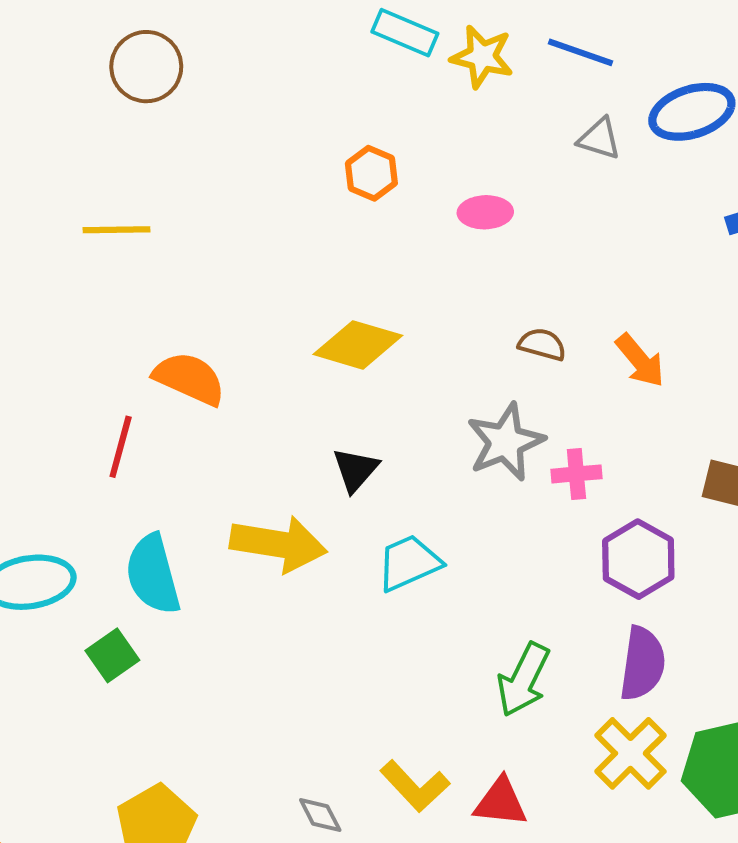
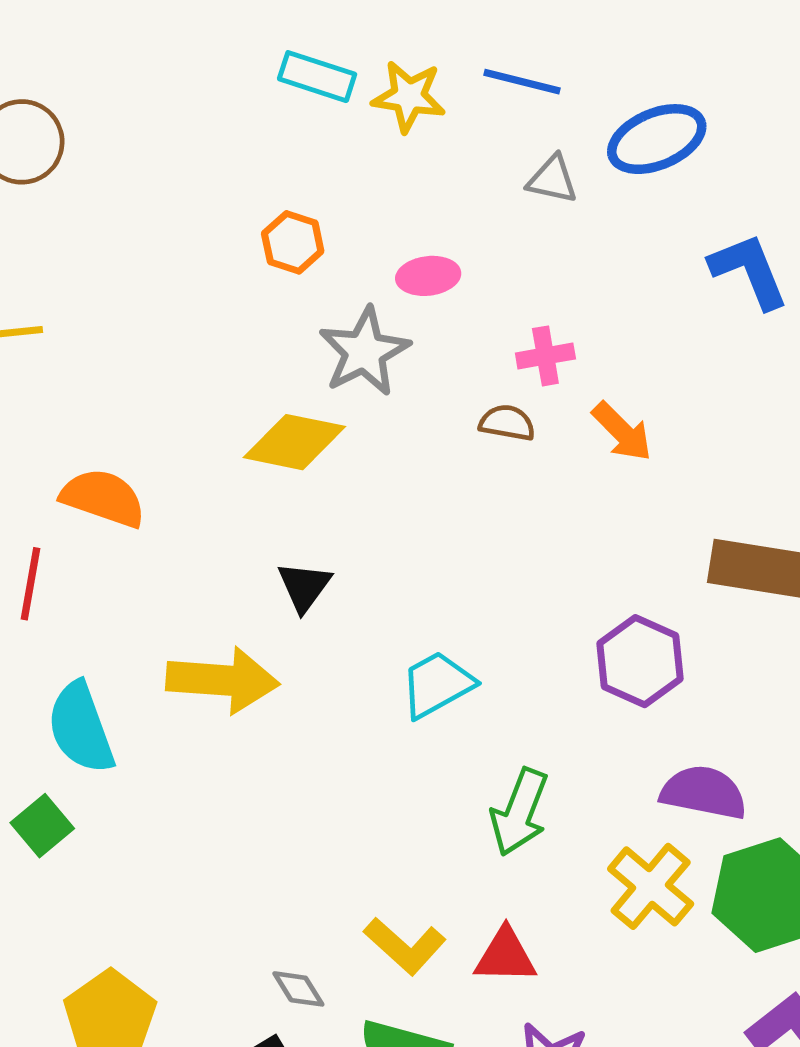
gray star: (505, 442) -> (364, 352), moved
pink cross: (576, 474) -> (545, 356), moved
cyan trapezoid: (409, 563) -> (437, 685), moved
purple semicircle: (642, 664) -> (704, 792), moved, turned -82

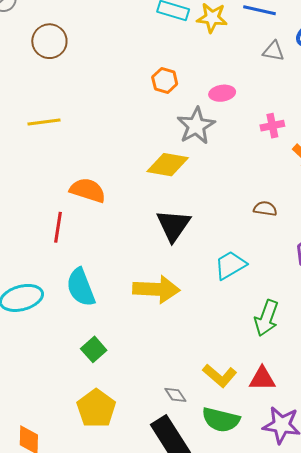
brown semicircle: (507, 423) -> (265, 209), moved
black triangle: (304, 587) -> (173, 225), size x1.5
yellow arrow: (223, 680) -> (156, 289), moved
green square: (42, 826) -> (94, 349), moved

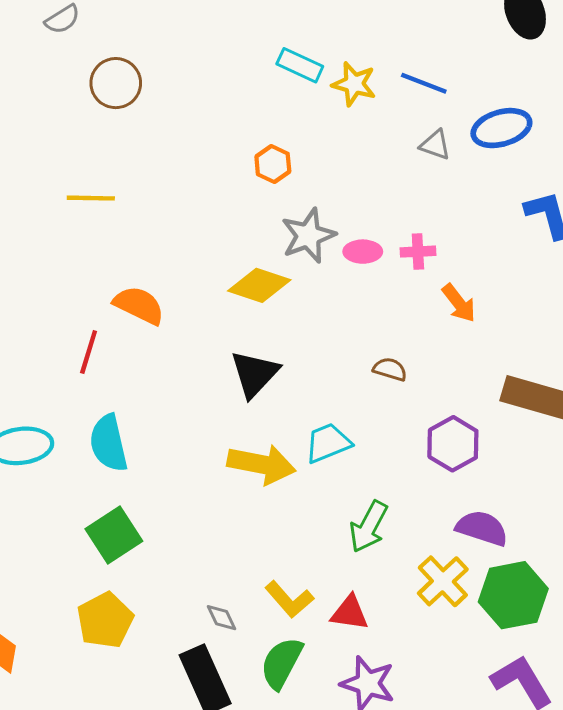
pink ellipse: (222, 93) -> (363, 252), moved
yellow arrow: (156, 289) -> (261, 464), moved
green square: (94, 349) -> (114, 535), size x1.5
green semicircle: (221, 420) -> (282, 663), turned 96

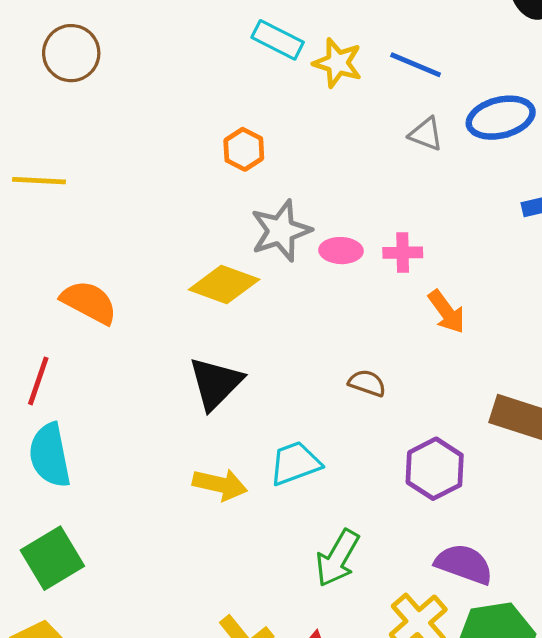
red line: (89, 352) -> (38, 381), moved
yellow arrow: (261, 464) -> (220, 485), size x0.7

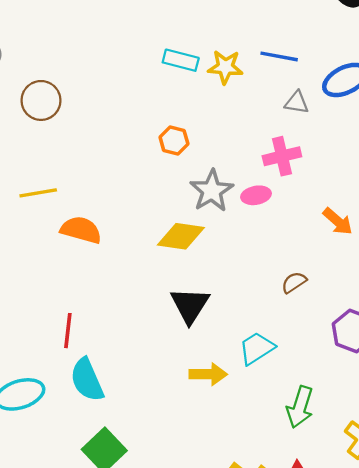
pink cross: (403, 253) -> (282, 156), moved, size x1.4
orange semicircle: (89, 302) -> (81, 230), moved
brown semicircle: (367, 383) -> (294, 282), turned -40

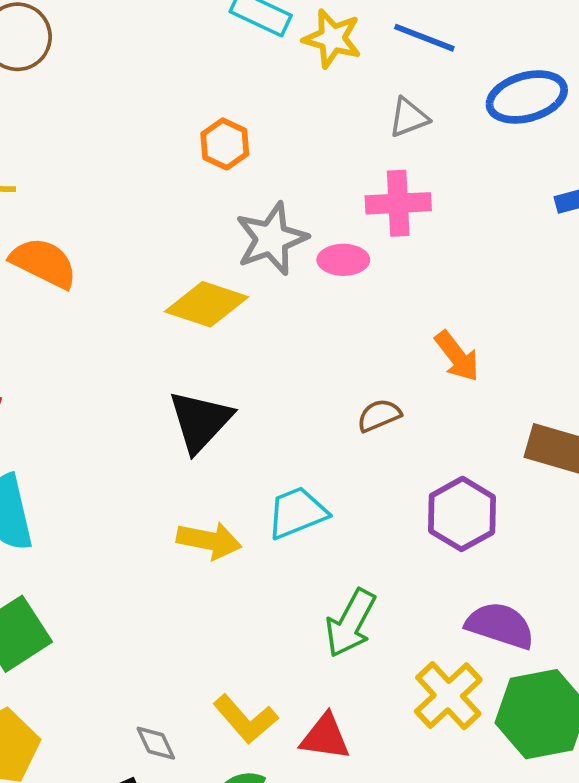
gray triangle: (297, 102) -> (409, 117), moved, turned -40
orange arrow: (338, 221) -> (457, 356), moved

